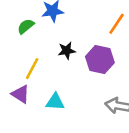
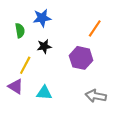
green semicircle: (26, 26) -> (20, 31), turned 120
black star: (67, 51) -> (44, 46), moved

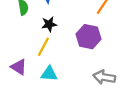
yellow line: (25, 65) -> (43, 47), moved

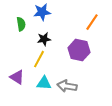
gray arrow: (104, 77) -> (67, 86), moved

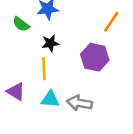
green semicircle: (21, 24) -> (21, 24), turned 136
yellow line: (39, 59) -> (44, 69), turned -30

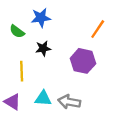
yellow line: (44, 69) -> (22, 71), moved
purple triangle: (16, 92) -> (12, 102), moved

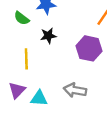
cyan triangle: (43, 98) -> (39, 98), moved
purple triangle: (12, 102) -> (17, 90), turned 42

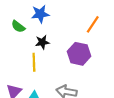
yellow line: (26, 59) -> (34, 62), moved

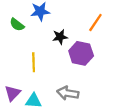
black star: (42, 42) -> (60, 37), moved

